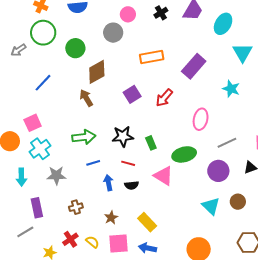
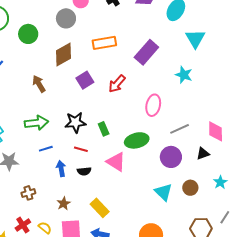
brown diamond: (97, 72) -> (63, 54), moved

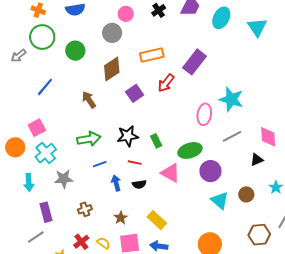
cyan triangle: (195, 39) -> (257, 27), moved
cyan star: (184, 75) -> (231, 99), moved, size x1.4
red arrow: (117, 84) -> (166, 83), moved
purple circle: (171, 157) -> (210, 171), moved

